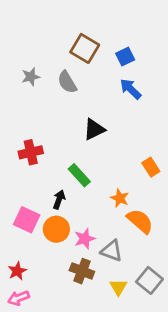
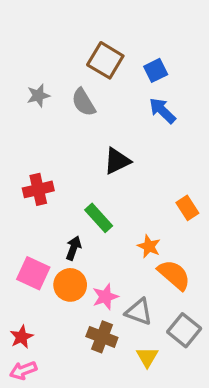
gray square: (149, 280) -> (184, 330), moved

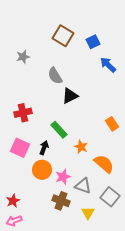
gray semicircle: (84, 102) -> (55, 76), moved
blue arrow: (162, 111) -> (108, 65), moved
orange star: (149, 246) -> (81, 147), moved
pink square: (33, 273) -> (20, 148), moved

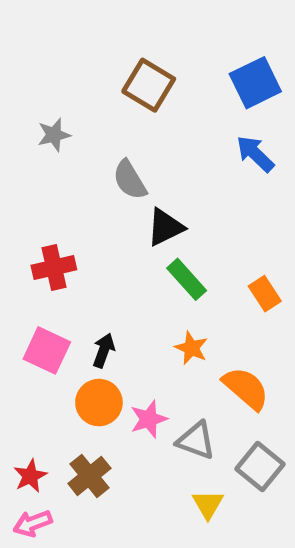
blue square: (93, 42) -> (255, 83), moved, size x1.5
green rectangle: (59, 130) -> (187, 279), moved
brown cross: (61, 201) -> (89, 476), moved, turned 30

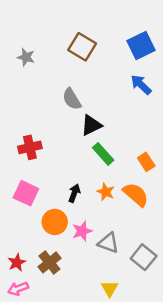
gray star: (54, 135) -> (26, 57), moved, turned 30
black arrow: (104, 350) -> (74, 193), moved
orange semicircle: (246, 388) -> (136, 194), moved
yellow triangle: (208, 504) -> (110, 289), moved

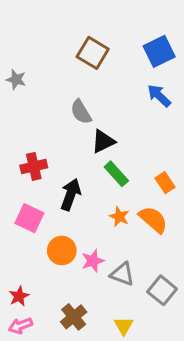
gray star: (26, 57) -> (16, 79), moved
black arrow: (74, 193) -> (71, 194), moved, size x1.5
brown cross: (49, 262) -> (74, 317), moved

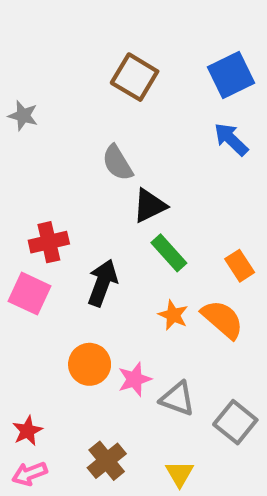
pink square: (29, 218) -> (30, 294), moved

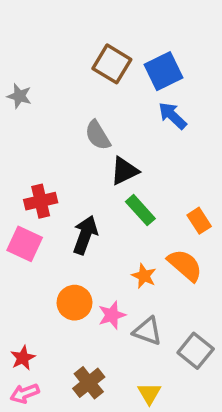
blue square: (231, 75) -> (164, 71), moved
blue arrow: (231, 139) -> (172, 116), moved
orange star: (173, 315) -> (144, 276), moved

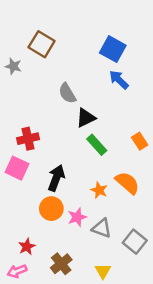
brown square: (112, 64) -> (42, 44), moved
blue square: (164, 71) -> (113, 49), turned -35
orange rectangle: (199, 221) -> (140, 141), moved
black arrow: (85, 235) -> (56, 178), moved
red star: (23, 358) -> (27, 247), moved

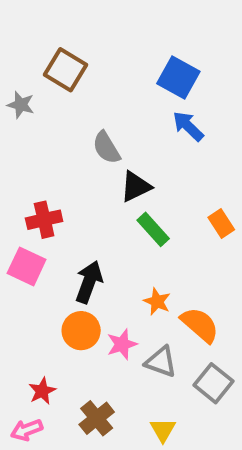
orange semicircle: (127, 183) -> (200, 325), moved

